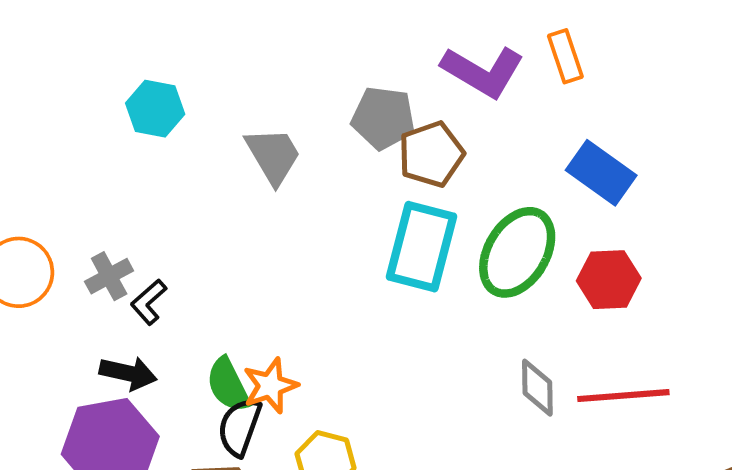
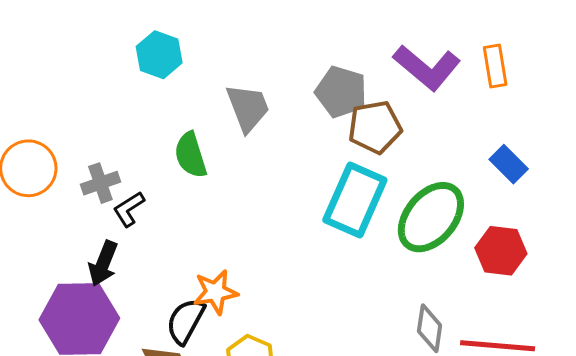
blue rectangle: (601, 173) -> (509, 164), size x0.7
black arrow: (128, 373) -> (103, 263), turned 90
green semicircle: (228, 385) -> (191, 155), moved

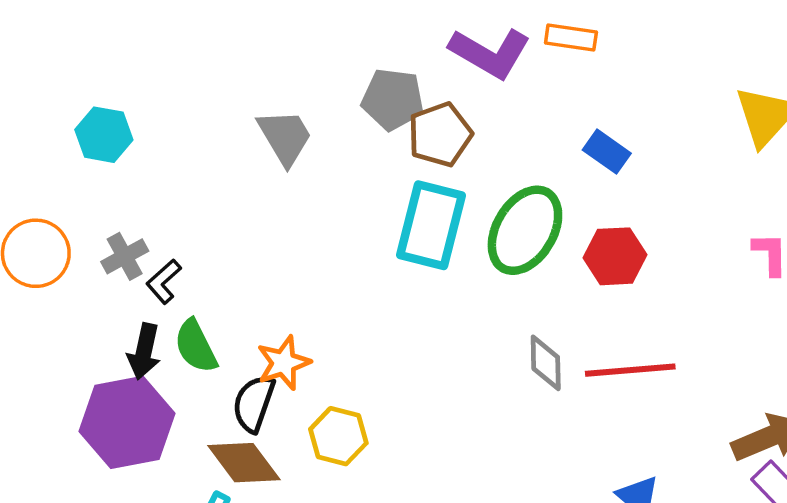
cyan hexagon: (159, 55) -> (104, 135), moved
orange rectangle: (495, 66) -> (571, 37), turned -63
green semicircle: (191, 155) -> (196, 346), moved

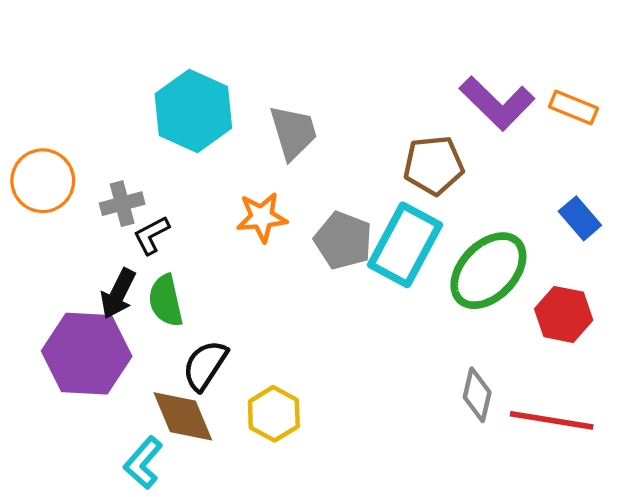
gray pentagon: (393, 99) -> (343, 240), moved
cyan hexagon: (104, 135) -> (193, 111), moved, size x1.5
orange star: (284, 363) -> (262, 217), moved

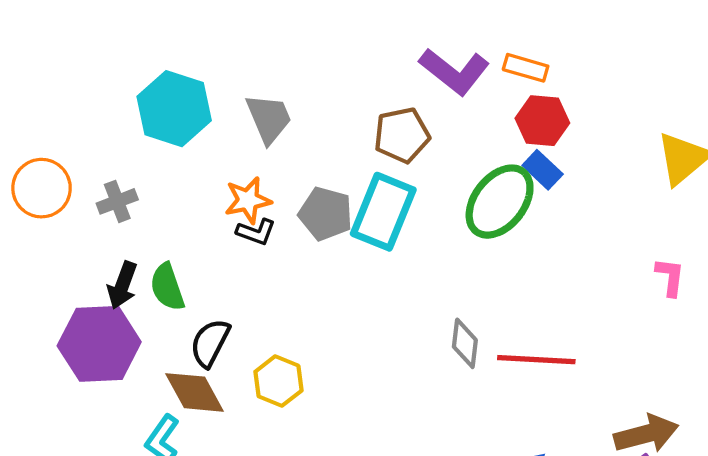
black L-shape: (152, 235) -> (256, 232), moved, turned -126
green ellipse: (488, 271) -> (500, 202), moved
red hexagon: (564, 314) -> (542, 121), moved

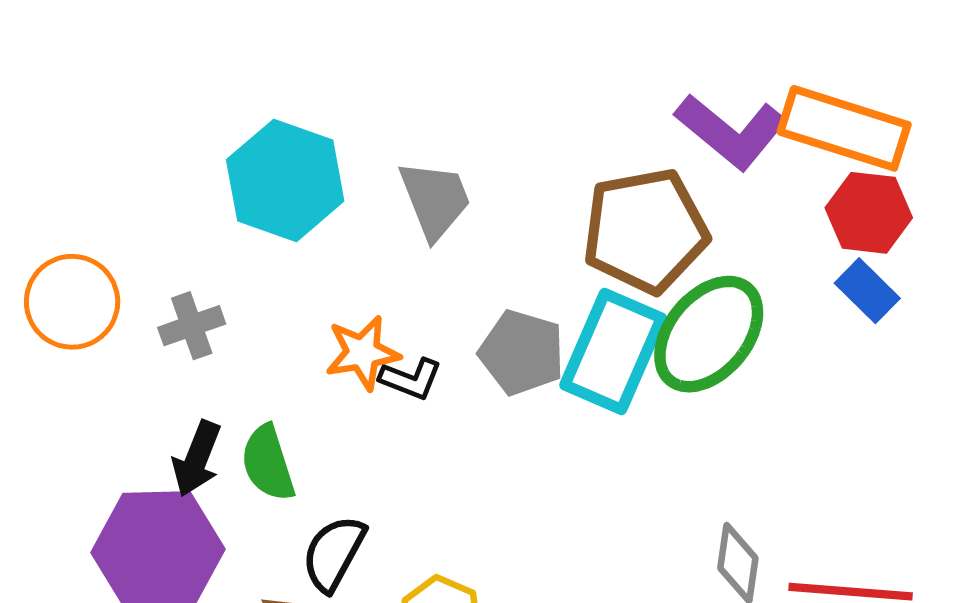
orange rectangle: (526, 68) -> (844, 128), size x1.8
brown pentagon: (402, 135) -> (645, 231), size x1.4
orange star: (248, 200) -> (363, 353), moved
green ellipse: (500, 202) -> (709, 334), moved

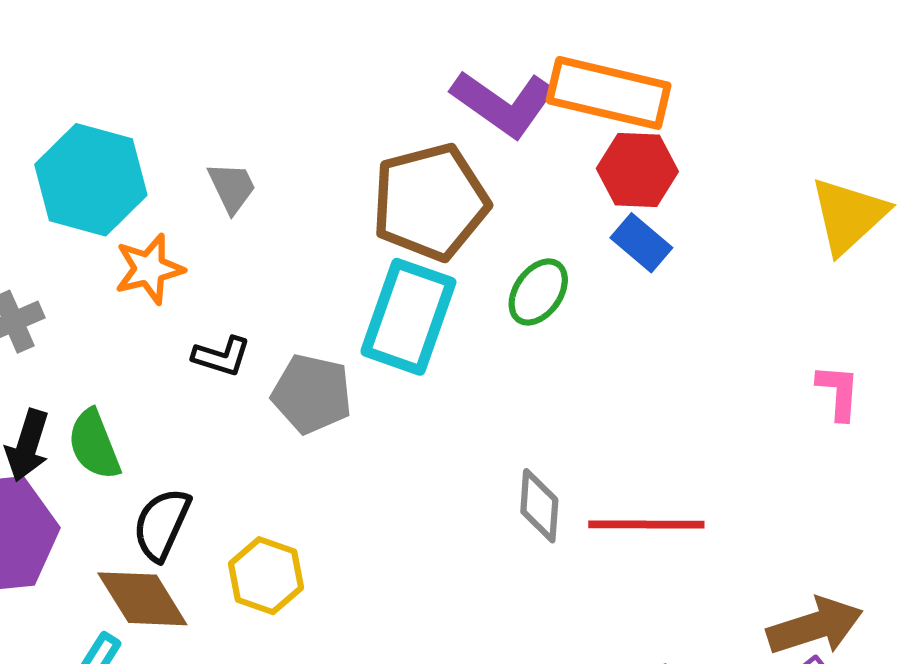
gray trapezoid: (435, 200) -> (232, 187), size x0.7
green ellipse: (709, 334) -> (538, 292), moved, size x0.6
gray pentagon: (522, 352) -> (312, 394), moved
orange star: (363, 353) -> (149, 269), moved

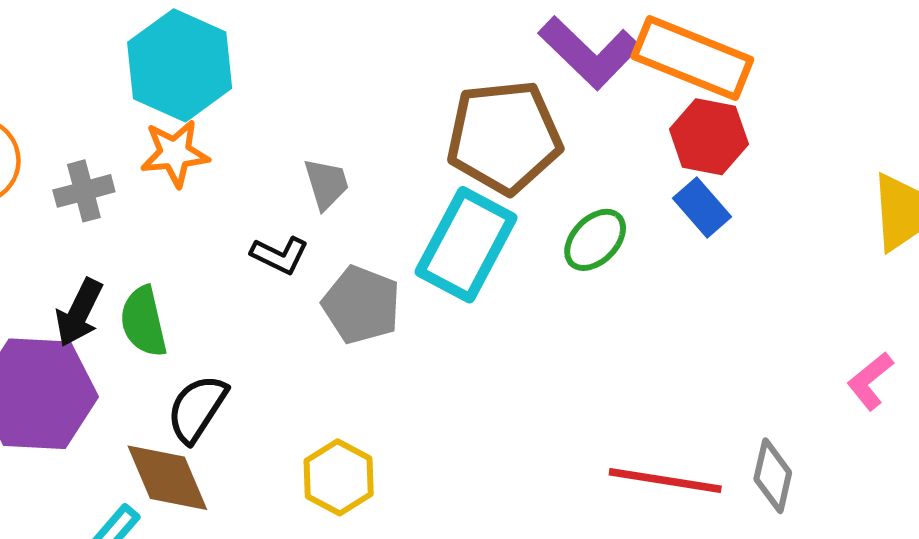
gray trapezoid: (232, 187) -> (326, 184), moved
orange star: (149, 269) -> (175, 153), moved
pink L-shape: (838, 392) -> (870, 381), turned -142
gray diamond: (539, 506) -> (773, 476), moved
yellow hexagon: (266, 576) -> (339, 477), moved

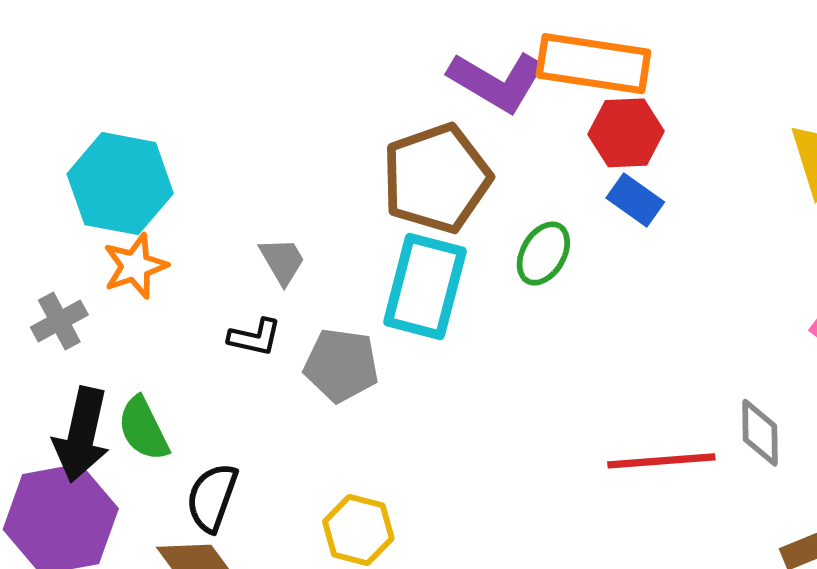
black arrow: (79, 313) -> (82, 435), size x1.4

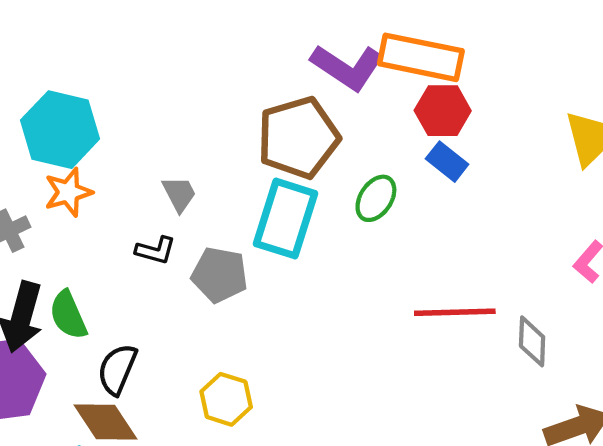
red line: (661, 461) -> (455, 312), moved

